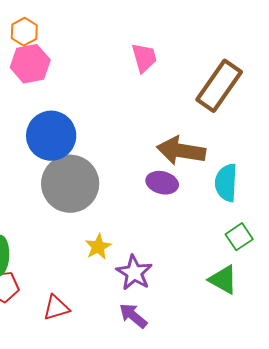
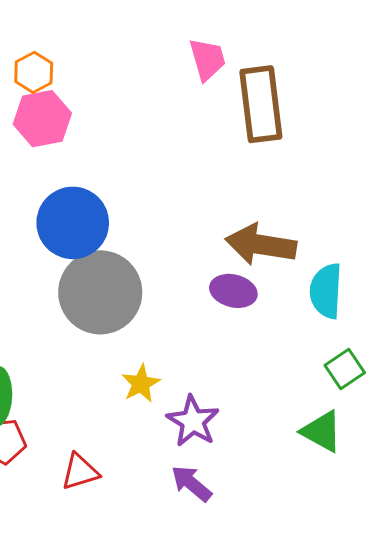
pink trapezoid: (144, 58) -> (207, 59), moved
brown rectangle: (219, 86) -> (261, 104), moved, turned -42

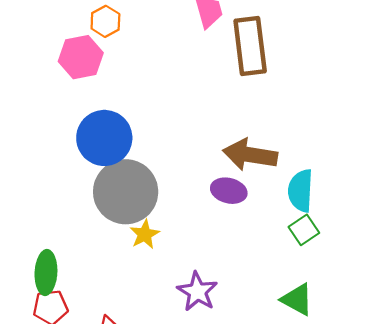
orange hexagon: (34, 72) -> (105, 21), moved
green square: (345, 369) -> (304, 230), moved
yellow star: (141, 384) -> (145, 234), moved

